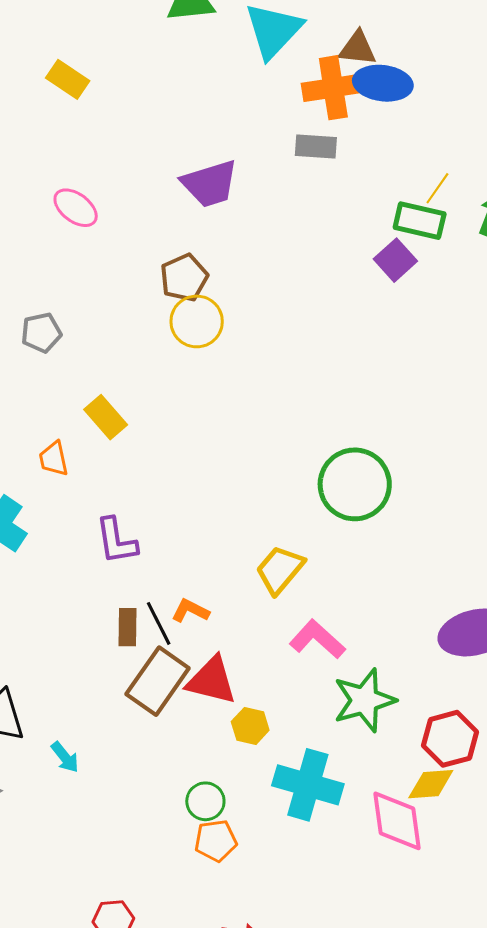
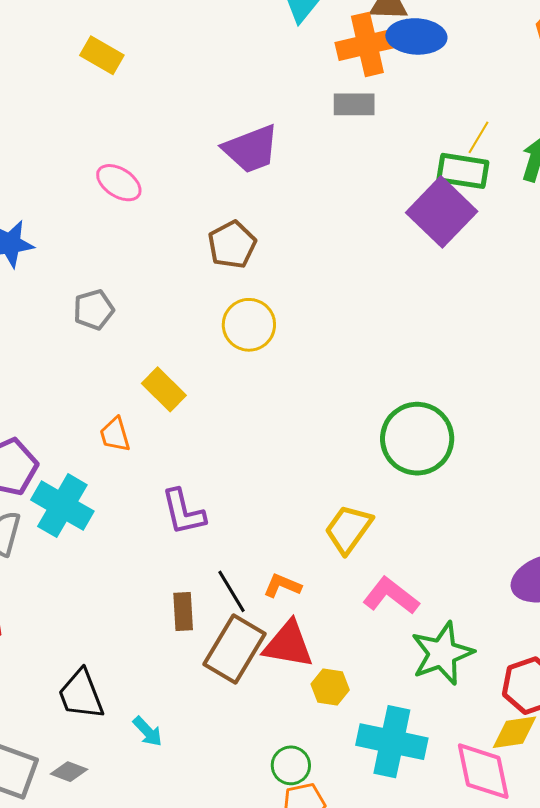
purple square: (395, 260) -> (442, 212), size x1.6
yellow circle: (197, 321) -> (249, 325), moved
orange L-shape: (190, 611) -> (282, 586), moved
brown rectangle: (128, 627) -> (183, 612), moved

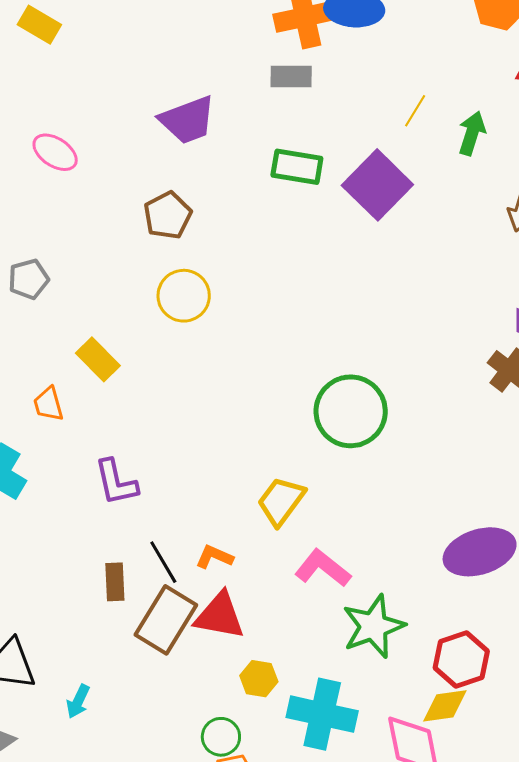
green rectangle: (463, 171) -> (297, 167), moved
yellow hexagon: (330, 687) -> (259, 679), moved
cyan arrow: (148, 732) -> (78, 701), turned 68

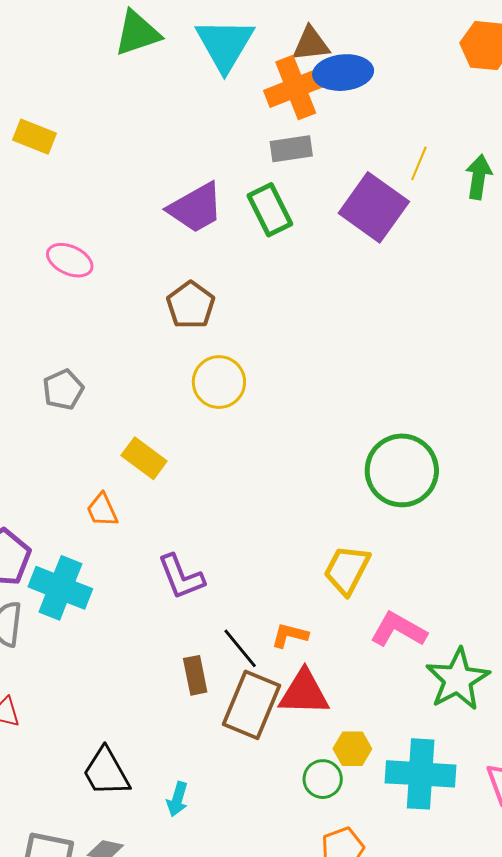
green rectangle: (297, 167) -> (270, 210), moved, turned 63
purple square: (377, 185) -> (374, 207), moved
green circle: (221, 737) -> (323, 779), moved

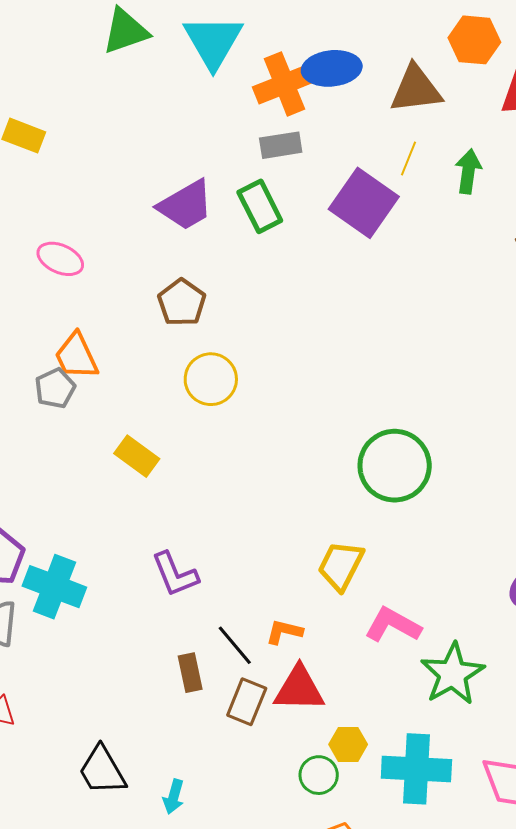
brown triangle: (311, 44) -> (416, 89), moved, size x1.4
orange trapezoid: (102, 510) -> (76, 356), moved, size x1.4
brown rectangle: (252, 705) -> (247, 702), size x0.7

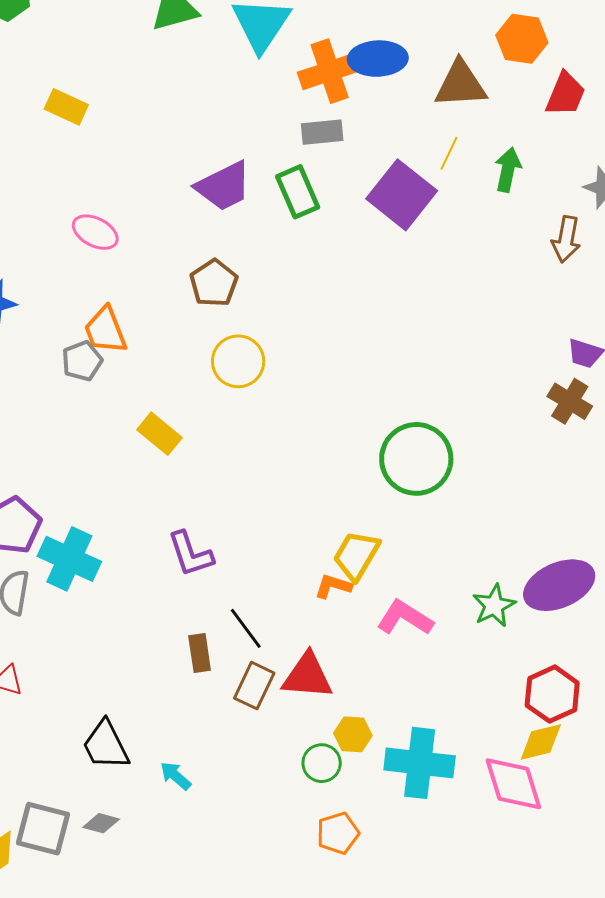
orange L-shape: (284, 632) -> (333, 586), moved
green star: (453, 674) -> (494, 606), moved, size x0.7
cyan arrow: (174, 797) -> (175, 776), turned 112

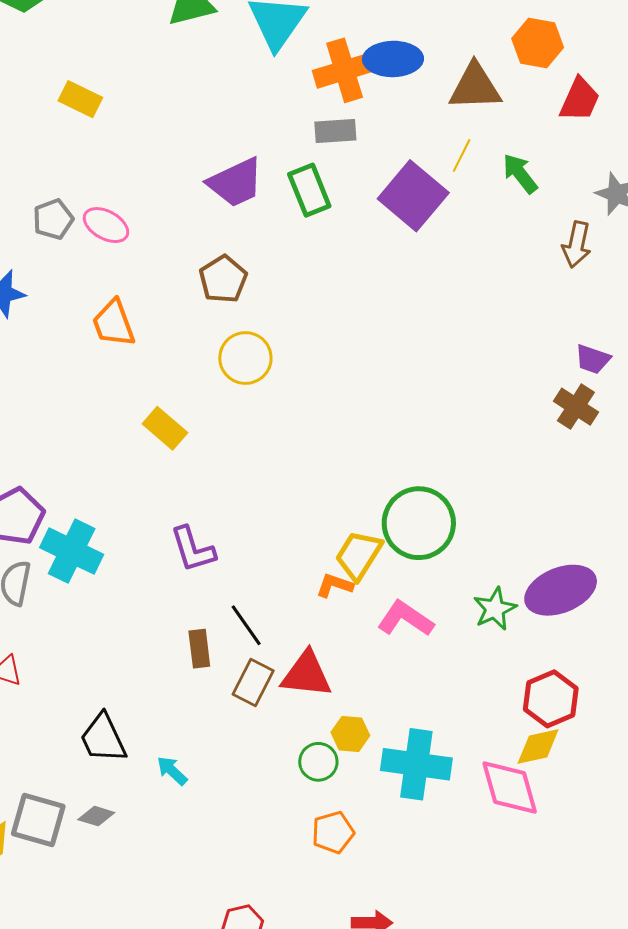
green arrow: (508, 170) -> (520, 173), turned -51
gray pentagon: (82, 361) -> (53, 219), moved
green circle: (416, 459) -> (419, 523), moved

